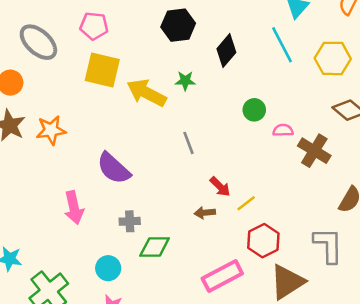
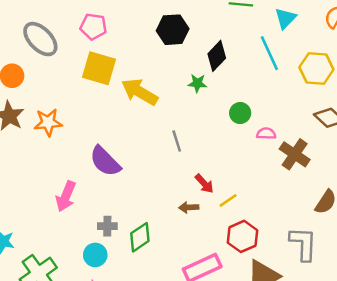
green star: (185, 81) -> (197, 83), moved
pink arrow: (74, 208) -> (66, 196), turned 32
gray cross: (130, 221) -> (107, 226), moved
green diamond: (155, 247) -> (140, 237), turned -36

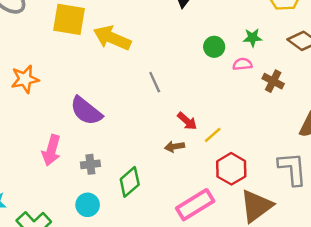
green star: (197, 83) -> (252, 38), moved
brown cross: (295, 154) -> (273, 81), size x0.7
gray cross: (107, 226) -> (90, 164), moved

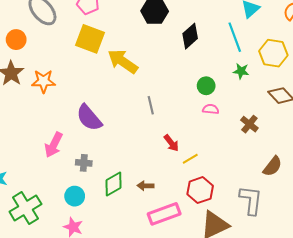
green star: (252, 38) -> (241, 71), moved
pink semicircle: (242, 64) -> (211, 109), moved
brown arrow: (175, 147) -> (146, 186), moved

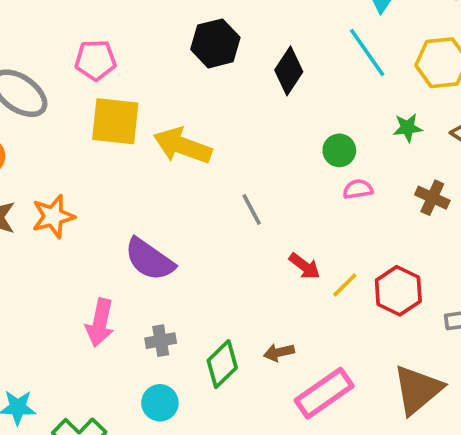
green star: (241, 71) -> (408, 128), moved
red hexagon: (200, 190) -> (398, 291), moved

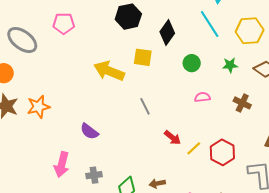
yellow square: (115, 121) -> (143, 57), moved, size x0.7
green circle: (339, 150) -> (192, 63), moved
purple semicircle: (149, 259) -> (89, 131), size x0.7

